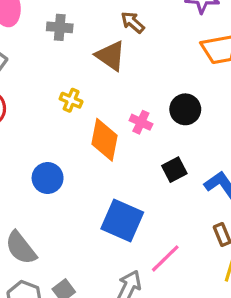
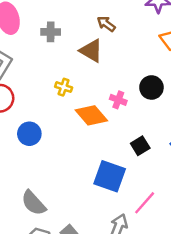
orange diamond: (105, 140) -> (91, 115), turned -48
black square: (174, 170) -> (140, 146), moved
blue circle: (48, 178) -> (29, 134), moved

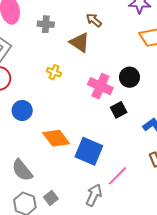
pink cross: (118, 100) -> (100, 86), size x1.6
orange diamond: (91, 115) -> (56, 138), moved
black square: (140, 146) -> (119, 110), moved

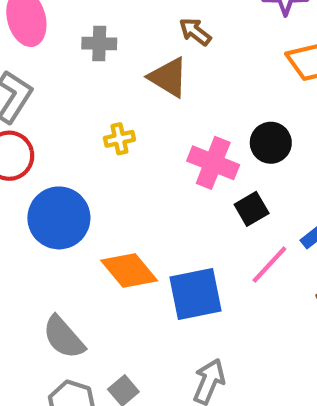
yellow cross: (54, 72) -> (119, 139), turned -32
blue circle: (22, 110) -> (59, 218), size x1.5
blue square: (89, 151) -> (196, 294), turned -32
pink line: (118, 176) -> (269, 265), moved

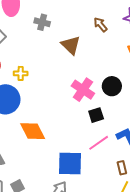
brown arrow: (195, 32) -> (101, 25), moved
yellow cross: (119, 139) -> (21, 73), moved
blue square: (196, 294) -> (70, 163), moved

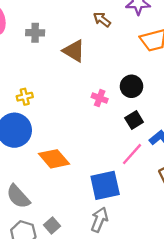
pink cross: (83, 90) -> (100, 98), size x0.6
black square: (96, 115) -> (134, 120), moved

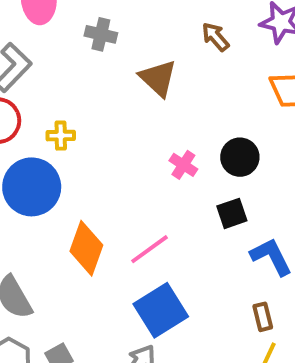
pink line: (132, 154) -> (150, 249), moved
orange diamond: (54, 159) -> (86, 248), turned 48
blue square: (105, 185) -> (161, 310), turned -32

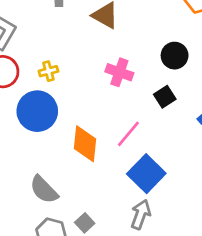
pink cross: (183, 165) -> (119, 72), moved, size x1.4
black square: (232, 213) -> (165, 97), moved

